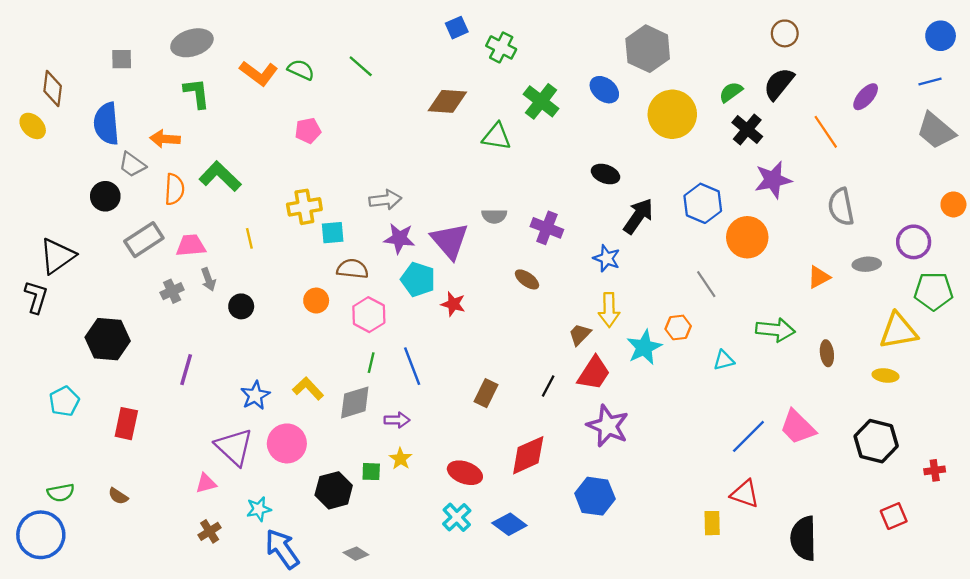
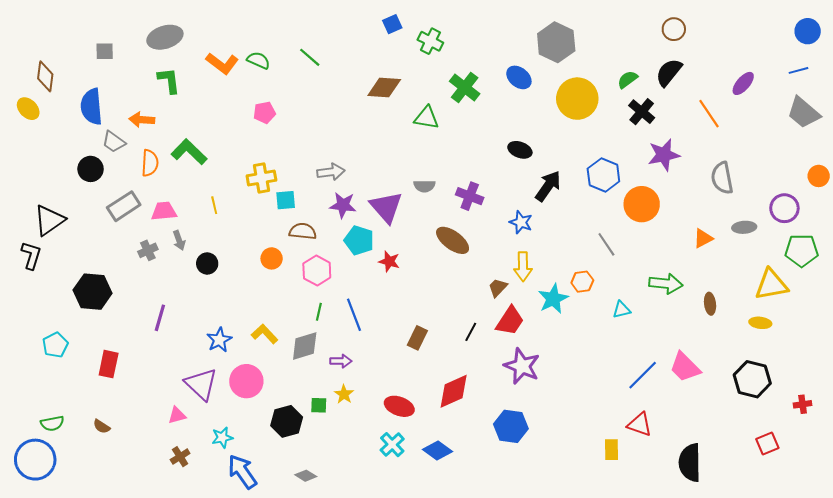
brown ellipse: (527, 279) -> (453, 240), size x1.6

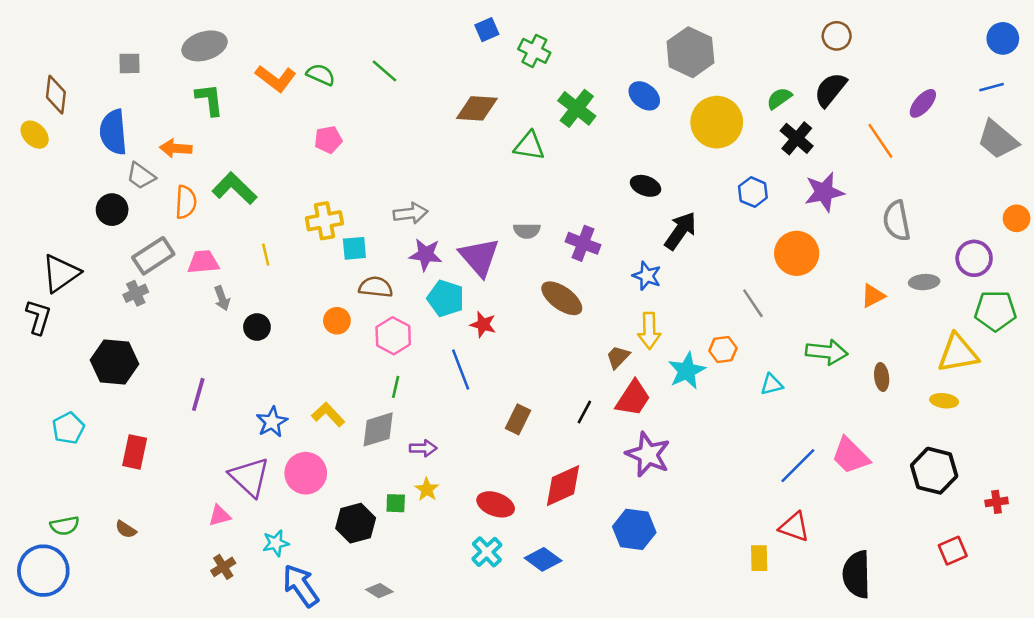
blue hexagon: (603, 175) -> (753, 192), moved, size x0.7
gray cross: (148, 250) -> (136, 293), moved
blue line: (354, 315) -> (461, 369), moved

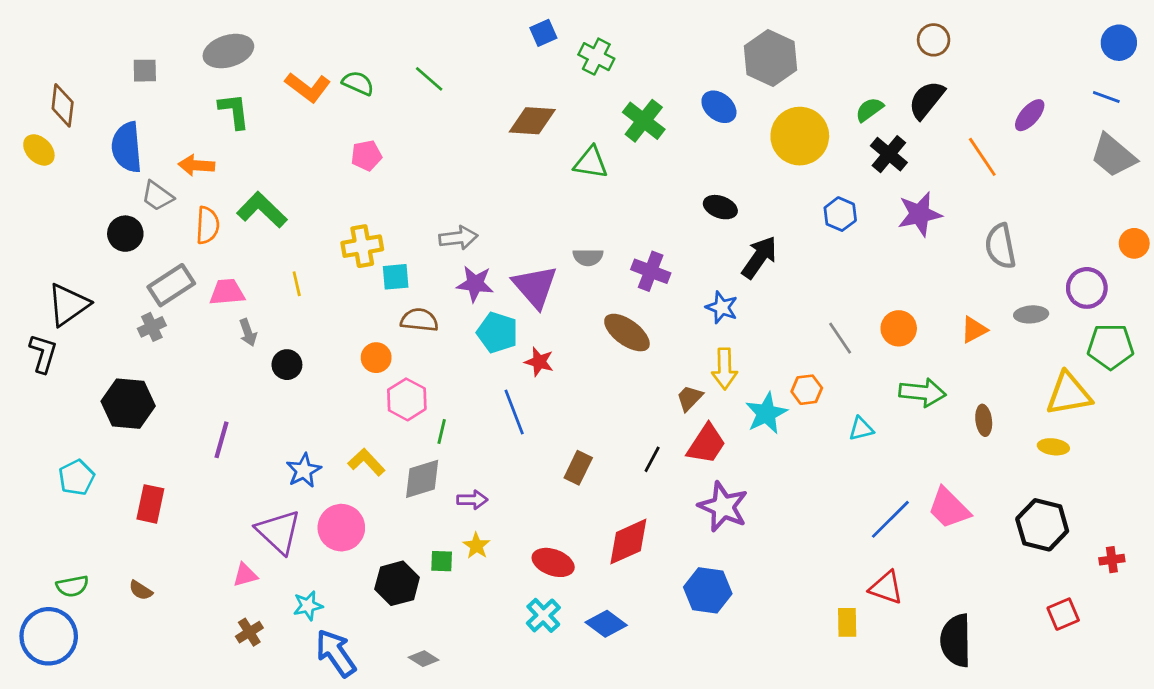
blue line: (992, 87) -> (1106, 97), turned 35
orange circle: (797, 253) -> (899, 328), moved, size x0.7
pink hexagon: (393, 336) -> (407, 399), moved

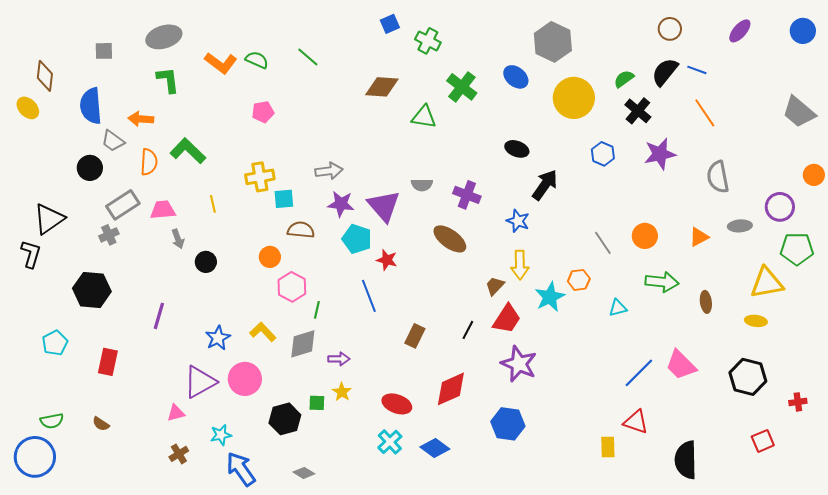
blue line: (1106, 97) -> (697, 70), moved
purple ellipse: (1030, 115) -> (740, 31), moved
purple triangle: (279, 532) -> (200, 382), turned 48

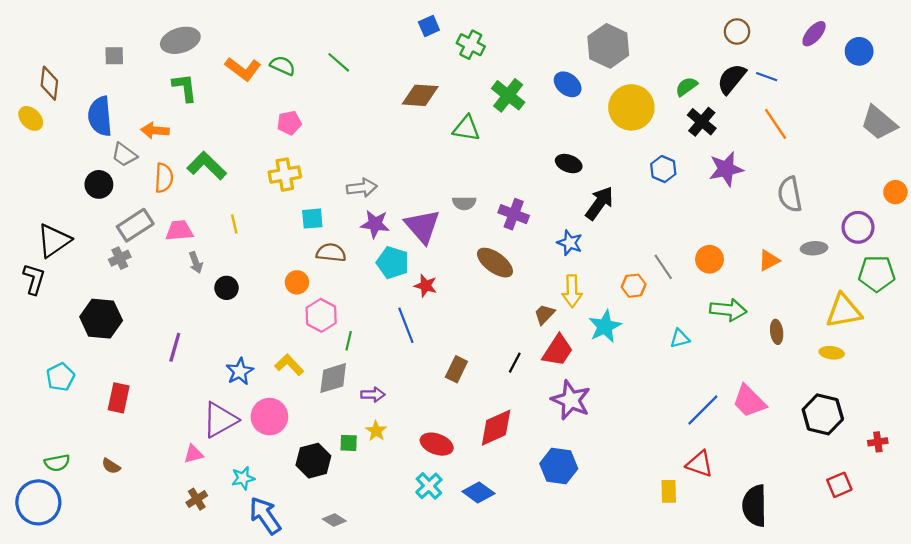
blue circle: (803, 31) -> (859, 51), moved
yellow cross: (260, 177) -> (285, 175), moved
orange hexagon: (579, 280) -> (634, 286), moved

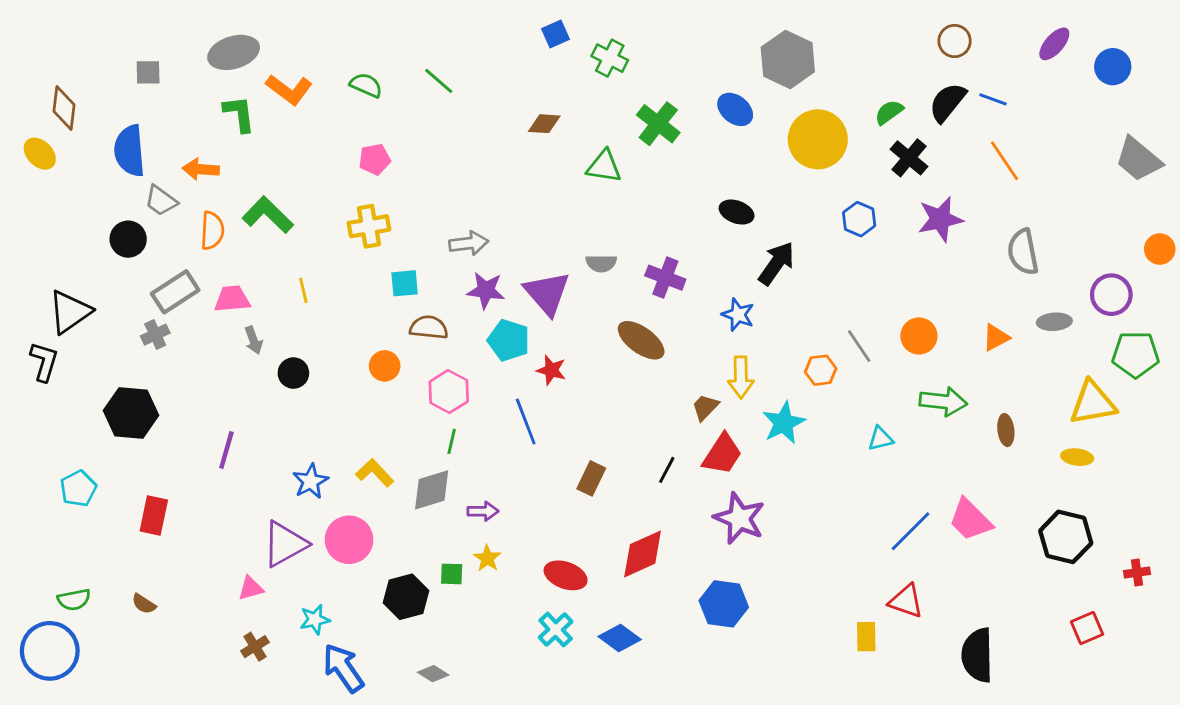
orange L-shape: (243, 69) -> (289, 89), moved
brown diamond: (420, 95) -> (544, 124), size x0.7
pink hexagon: (321, 315) -> (449, 392), moved

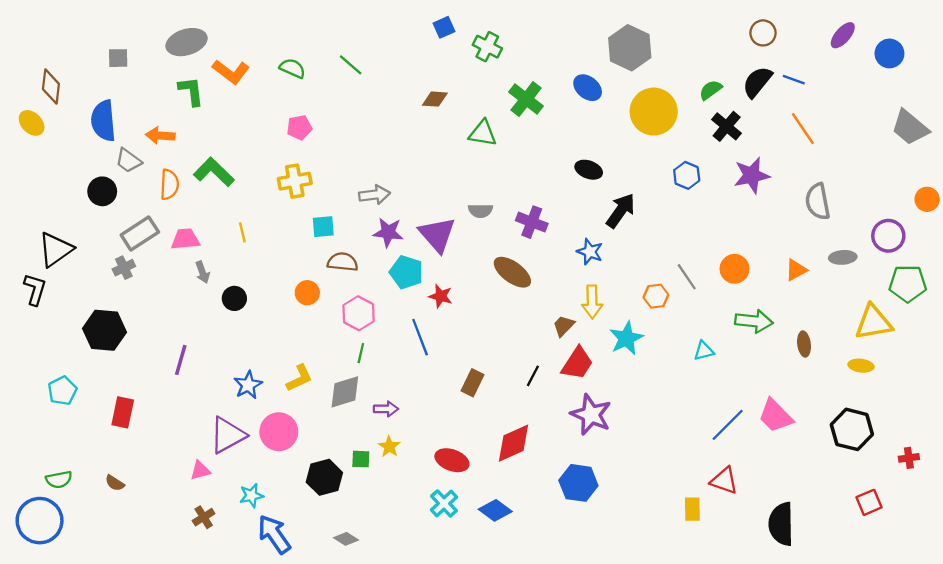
yellow L-shape: (375, 473) -> (299, 378), turned 108

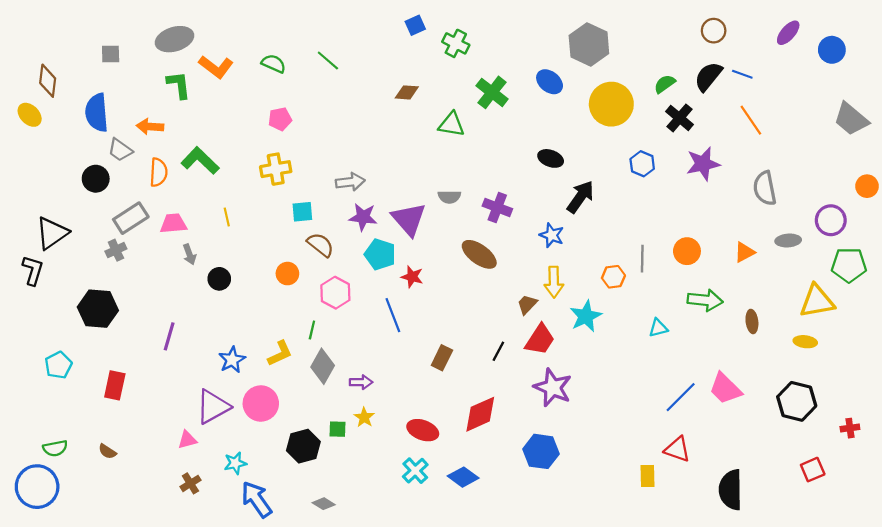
brown semicircle: (343, 262) -> (320, 245), turned 32
gray line: (687, 277) -> (642, 259), turned 35
green line: (361, 353) -> (312, 330), moved
gray diamond: (345, 392) -> (323, 366), turned -44

